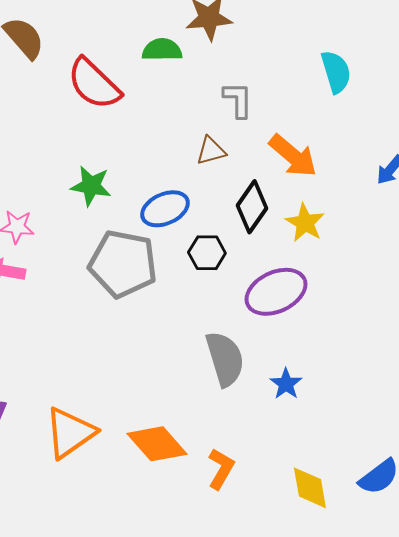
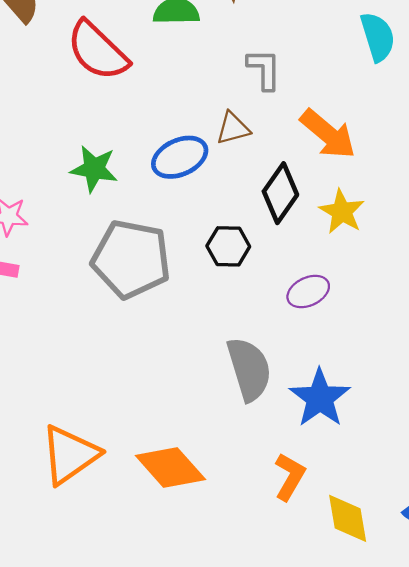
blue ellipse: (165, 209) -> (180, 157), moved
purple ellipse: (276, 292) -> (308, 292), size x0.6
blue star: (286, 384) -> (320, 398), size x1.6
orange L-shape: (221, 469) -> (290, 477), moved

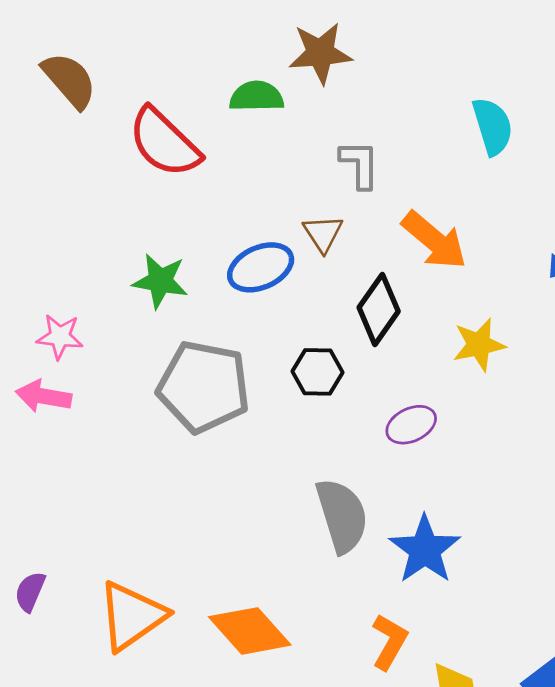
brown triangle: (233, 128) -> (323, 233), turned -48
yellow star: (342, 212) -> (479, 345), moved, turned 30

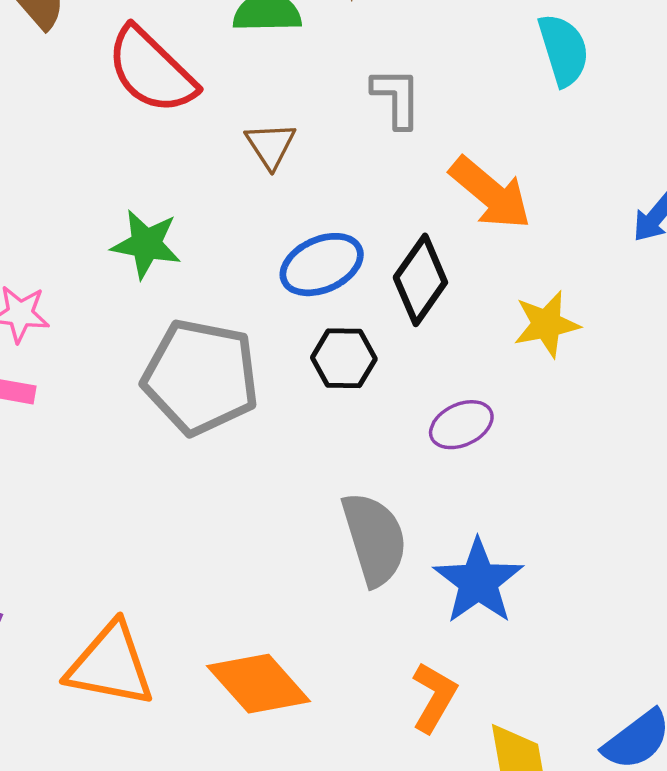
brown triangle: (323, 233) -> (271, 145), moved
blue ellipse: (261, 267) -> (322, 265), moved
orange triangle: (132, 616) -> (110, 665), turned 46

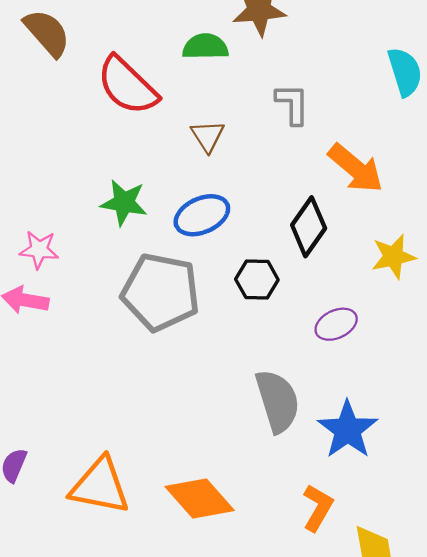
blue ellipse: (322, 265) -> (202, 215), moved

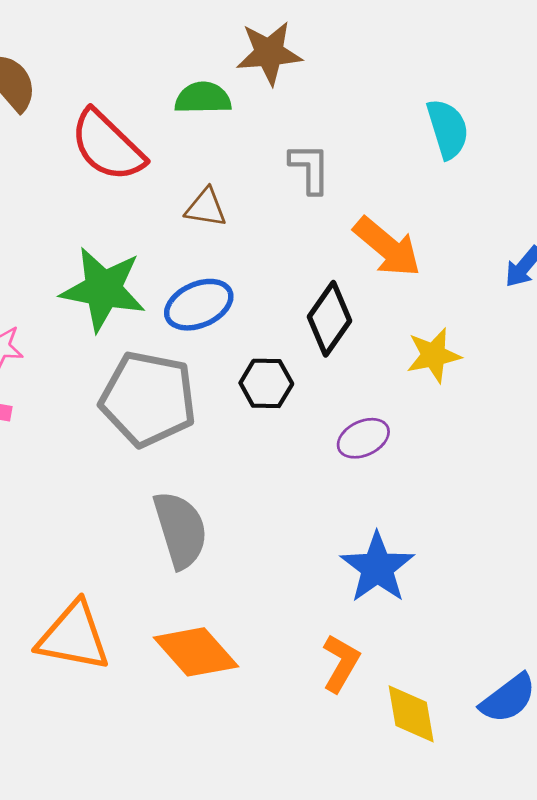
brown triangle: (208, 136) -> (206, 208), turned -48
green star: (124, 203) -> (103, 289), size x1.5
gray semicircle: (278, 401) -> (180, 530), moved

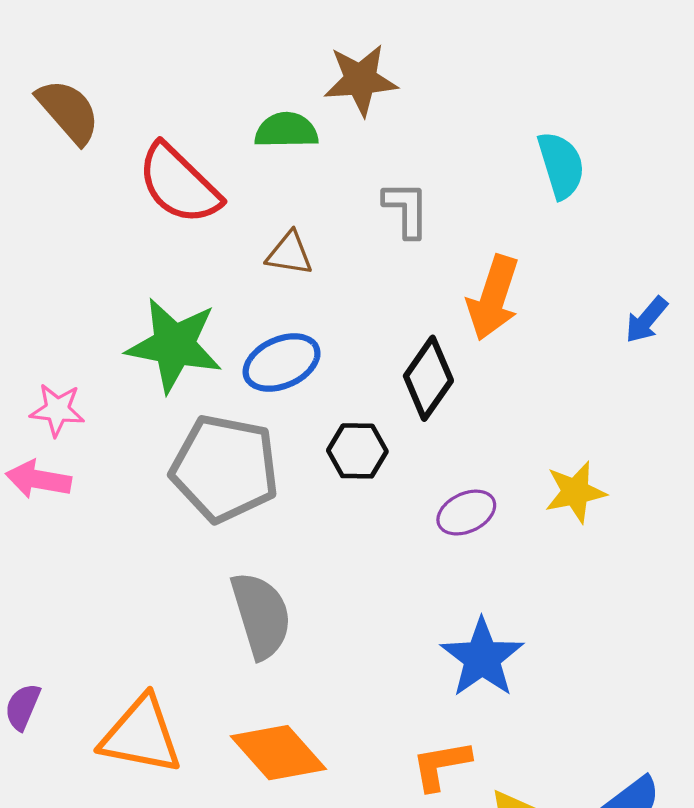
orange arrow: (387, 247) -> (493, 298), turned 68
yellow star: (434, 355) -> (575, 492), moved
orange L-shape: (341, 663) -> (441, 765), turned -130

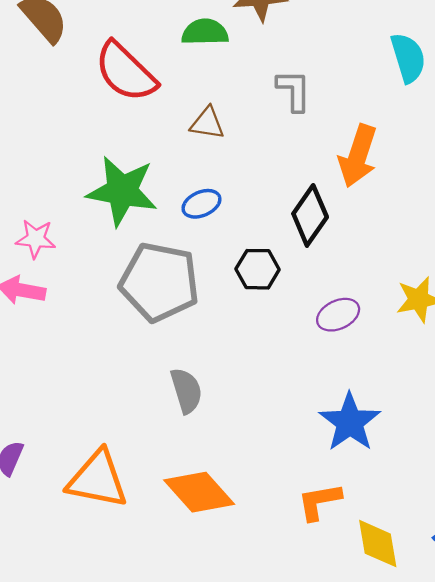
blue ellipse: (282, 362) -> (201, 204), size x0.7
gray semicircle: (261, 615) -> (186, 391), size x0.7

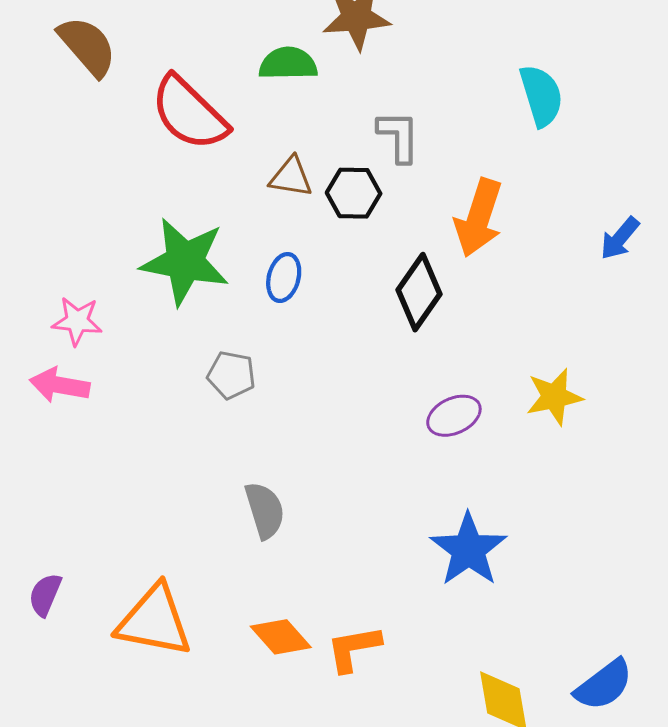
blue ellipse: (201, 204) -> (284, 278), turned -51
black hexagon: (258, 269) -> (354, 193), moved
gray pentagon: (159, 282) -> (231, 375), size x0.5
orange diamond: (199, 492) -> (281, 637), size x0.7
orange L-shape: (319, 502) -> (354, 649), moved

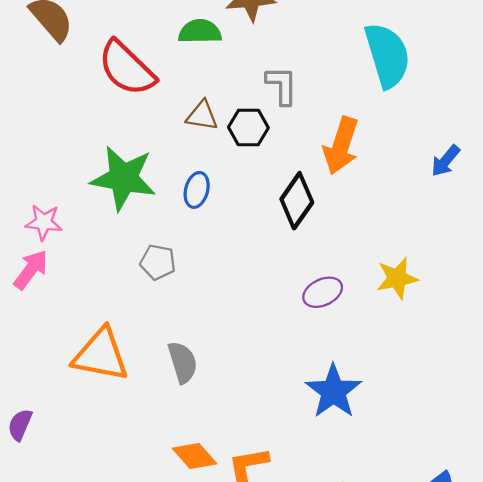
cyan semicircle: (541, 96) -> (387, 55), size x1.4
pink arrow: (60, 385) -> (31, 270), turned 117
orange triangle: (154, 621) -> (101, 355), moved

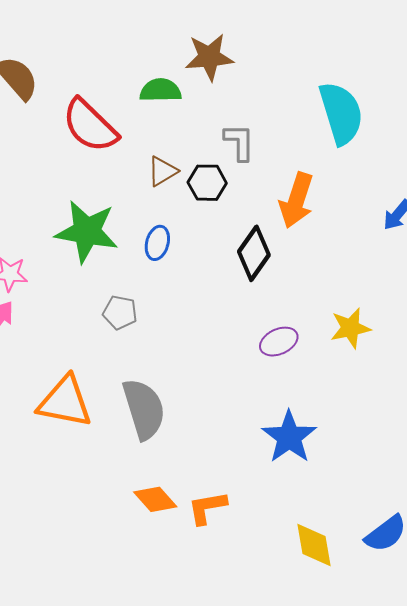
brown triangle: (202, 116) -> (163, 171), turned -40
gray semicircle: (183, 362) -> (144, 409), size x1.5

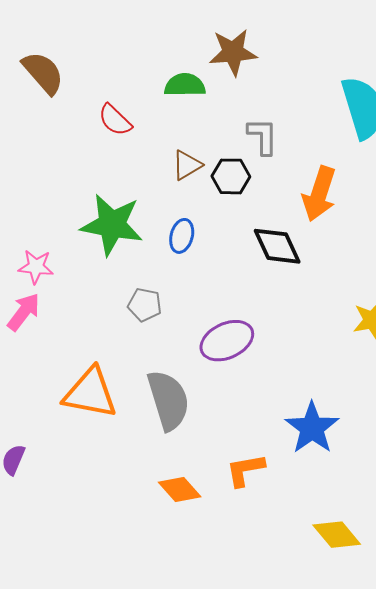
red semicircle: (90, 126) -> (115, 120), size x0.6
black diamond: (254, 253) -> (277, 246), turned -60
purple ellipse: (279, 342) -> (227, 341), moved, size x1.4
orange L-shape: (207, 508) -> (245, 470), moved
yellow diamond: (314, 545) -> (337, 535), turned -30

